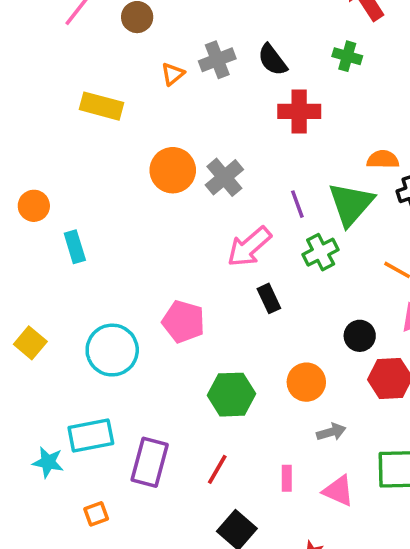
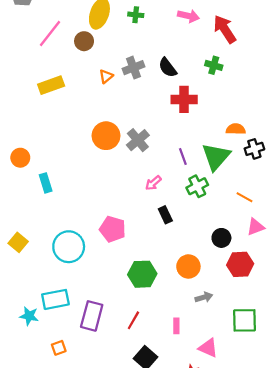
yellow rectangle: (101, 106) -> (51, 85), moved, turned -35
pink arrow: (249, 247) -> (153, 183), size x0.6
pink triangle: (338, 491) -> (208, 348), moved

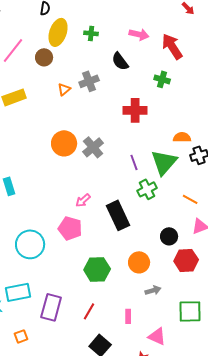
black semicircle: (168, 68) -> (120, 61), moved
pink arrow: (153, 183) -> (83, 200), moved
black rectangle: (165, 215) -> (118, 215), size x1.8

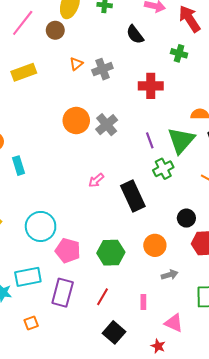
gray cross: (89, 81) -> (102, 69), moved
pink pentagon: (70, 228) -> (68, 251), moved

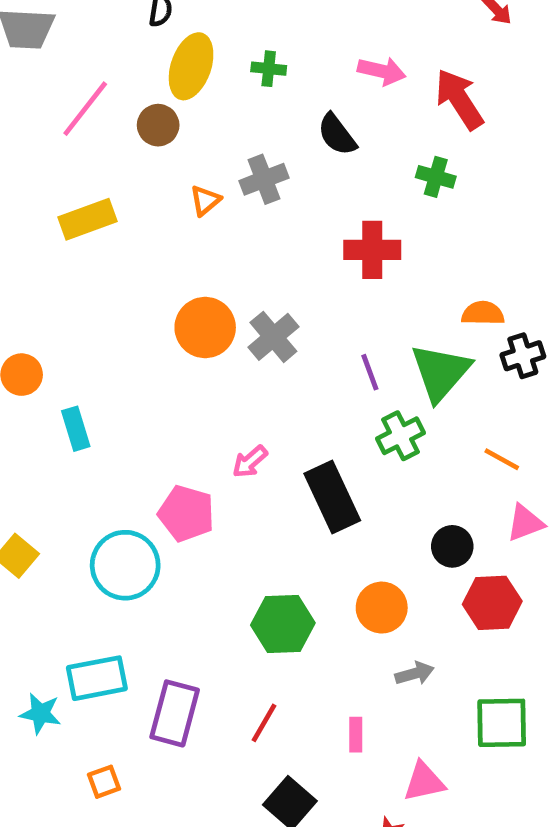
gray cross: (102, 69) -> (264, 179), moved
pink pentagon: (68, 251) -> (186, 513), moved
pink triangle: (174, 323) -> (424, 782), turned -36

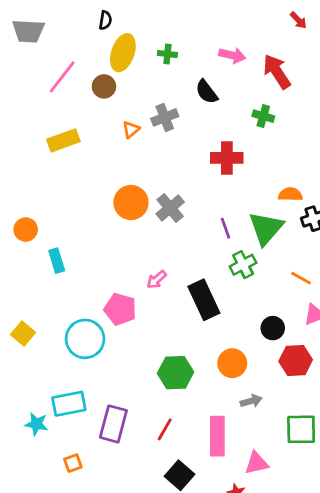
pink rectangle: (356, 735) -> (217, 436), size x2.0

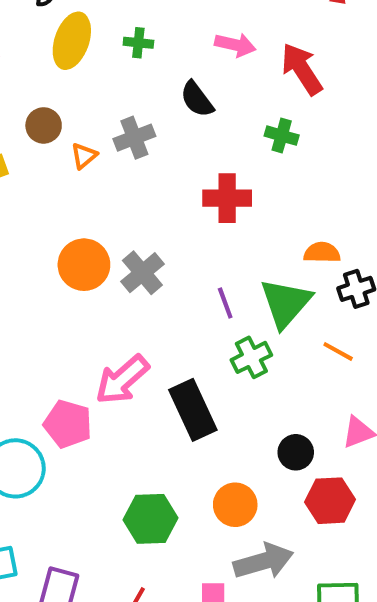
brown circle: (104, 86) -> (44, 125), moved
orange line: (301, 278) -> (338, 351), moved
pink arrow: (157, 279) -> (122, 380), size x1.8
gray arrow: (251, 401) -> (263, 561), size x1.8

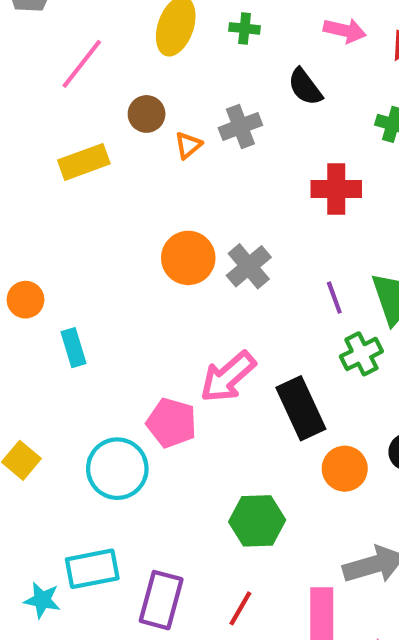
orange circle: (235, 505) -> (345, 469), moved

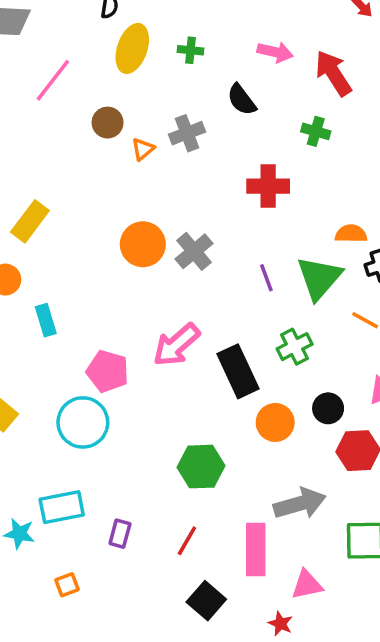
yellow rectangle: (84, 162) -> (30, 221), moved, turned -33
green cross: (361, 354) -> (295, 347), moved
pink pentagon: (172, 423) -> (108, 371), moved
purple rectangle: (161, 600) -> (120, 534), size x0.6

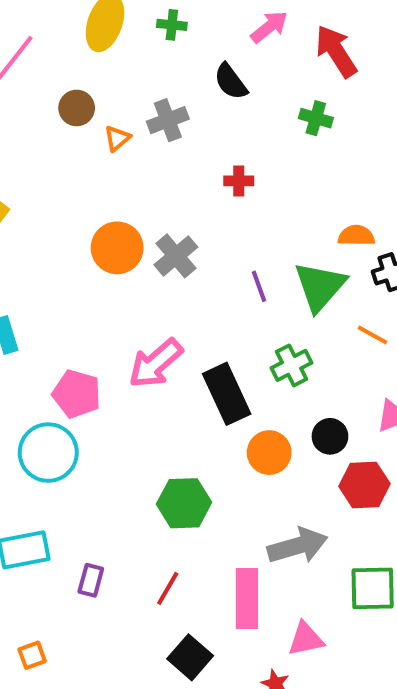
pink arrow: (275, 52) -> (269, 27), turned -52
red cross: (268, 186) -> (239, 181), moved, size x0.6
orange square: (67, 585) -> (32, 655), moved

